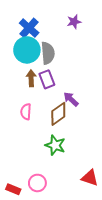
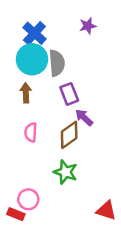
brown arrow: (31, 78) -> (26, 93), moved
purple rectangle: (47, 79) -> (69, 94), moved
pink circle: (37, 183) -> (28, 199), moved
red rectangle: (13, 189) -> (16, 214), moved

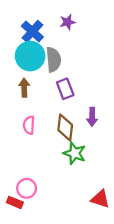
purple star: (88, 26) -> (68, 22), moved
purple arrow: (84, 118) -> (92, 117), moved, turned -132
brown diamond: (69, 135) -> (65, 127), turned -48
green star: (65, 172) -> (75, 153), moved

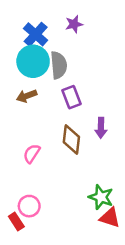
brown arrow: (24, 88) -> (27, 96), turned -108
pink semicircle: (29, 125) -> (32, 154), moved, turned 30
green star: (75, 153) -> (101, 197), moved
red rectangle: (15, 202) -> (16, 221), turned 35

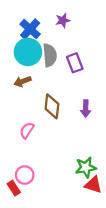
purple rectangle: (71, 97) -> (75, 63), moved
brown diamond: (71, 139) -> (52, 106), moved
green star: (101, 197) -> (86, 167), turned -30

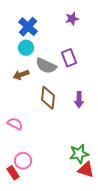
purple star: (63, 20) -> (72, 19), moved
cyan circle: (28, 52) -> (26, 48), size x0.6
gray semicircle: (50, 55) -> (46, 66), moved, turned 120
pink semicircle: (27, 130) -> (15, 124), moved, turned 84

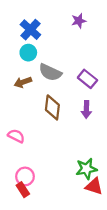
purple rectangle: (69, 58) -> (87, 79), moved, turned -30
red rectangle: (13, 173) -> (23, 190), moved

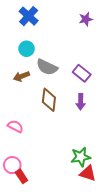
purple star: (79, 21) -> (86, 19), moved
blue cross: (30, 30) -> (29, 16), moved
pink circle: (25, 176) -> (12, 165), moved

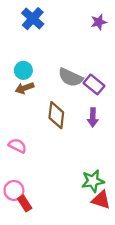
cyan circle: (27, 49) -> (23, 70), moved
gray semicircle: (47, 67) -> (70, 77), moved

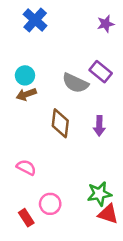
purple rectangle: (94, 84) -> (101, 72), moved
pink semicircle: (17, 146) -> (26, 167), moved
pink circle: (14, 190) -> (50, 204), moved

